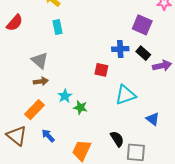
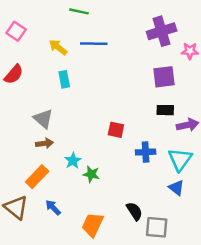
purple square: (142, 25) -> (164, 77), turned -30
blue cross: (120, 49) -> (146, 152), moved
black rectangle: (143, 53) -> (165, 110), turned -40
cyan triangle: (125, 95) -> (180, 159), moved, turned -35

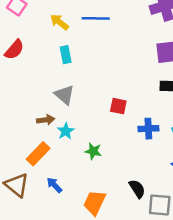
gray triangle: (43, 119) -> (64, 95), moved
cyan star: (73, 161) -> (66, 131), moved

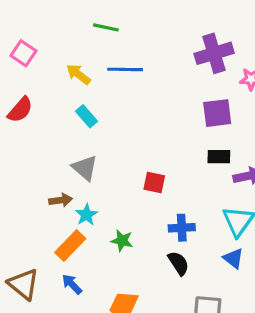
cyan rectangle: (66, 55) -> (86, 116), turned -30
blue cross: (148, 129) -> (182, 228), moved
orange rectangle: (38, 154) -> (70, 245), moved
black semicircle: (137, 189) -> (178, 263), moved

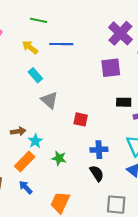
green line: (106, 27) -> (39, 20), moved
purple cross: (214, 53) -> (120, 33), turned -30
purple square: (217, 113) -> (111, 68), moved
gray triangle: (85, 168) -> (49, 100), moved

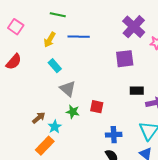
yellow arrow: (30, 47) -> (50, 40), turned -98
brown arrow: (18, 131) -> (39, 118), turned -32
green star: (59, 158) -> (73, 112), moved

